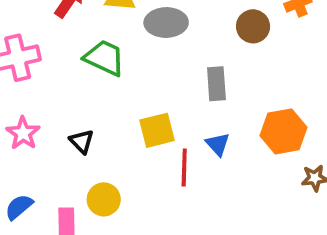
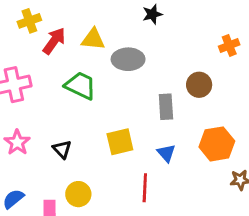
brown circle: (253, 26) -> (199, 85), moved
red line: (184, 168) -> (145, 188), moved

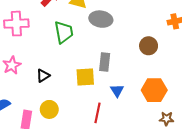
green trapezoid: (80, 86) -> (64, 32), turned 45
gray rectangle: (166, 107) -> (105, 62), moved
black triangle: (62, 149) -> (43, 76), turned 32

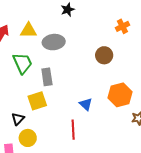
gray rectangle: (105, 62) -> (47, 77), moved
black triangle: (43, 76) -> (18, 119), moved
yellow square: (85, 77) -> (37, 101), moved

